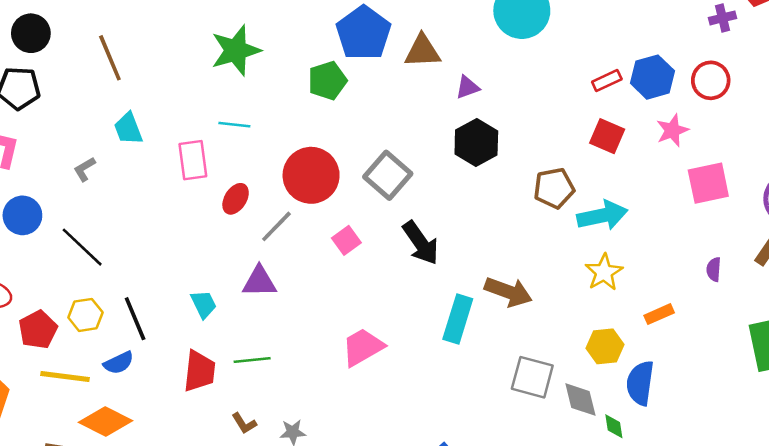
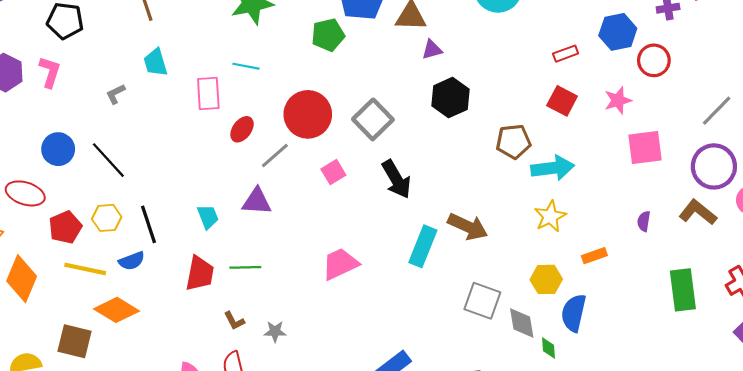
blue hexagon: (652, 77) -> (618, 32), moved
purple triangle: (467, 87) -> (432, 50), moved
blue circle: (22, 215) -> (58, 149), moved

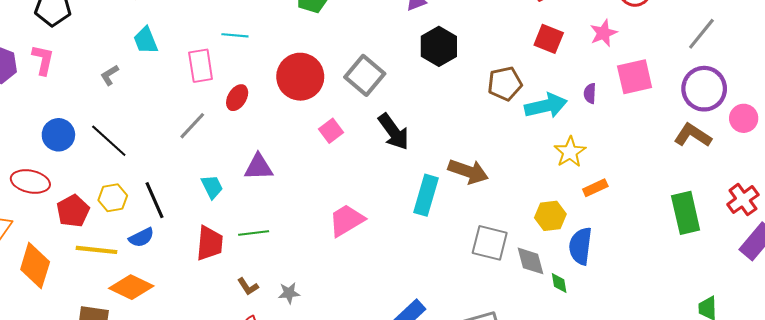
gray line: (275, 156) -> (192, 126), moved
yellow star: (550, 216) -> (570, 152), moved
purple semicircle: (644, 221) -> (590, 93), moved

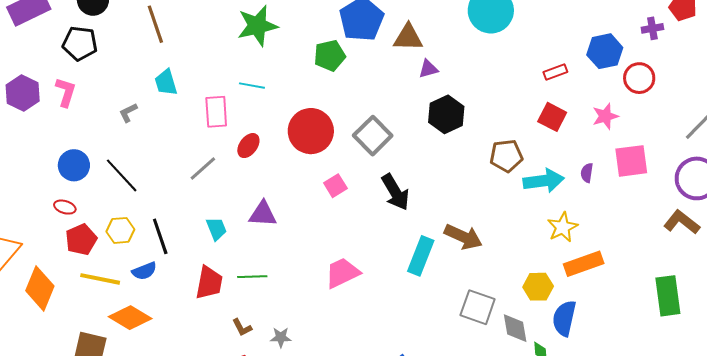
red ellipse: (30, 182) -> (65, 207), moved, size x0.6
orange rectangle: (595, 188) -> (584, 264), size x1.6

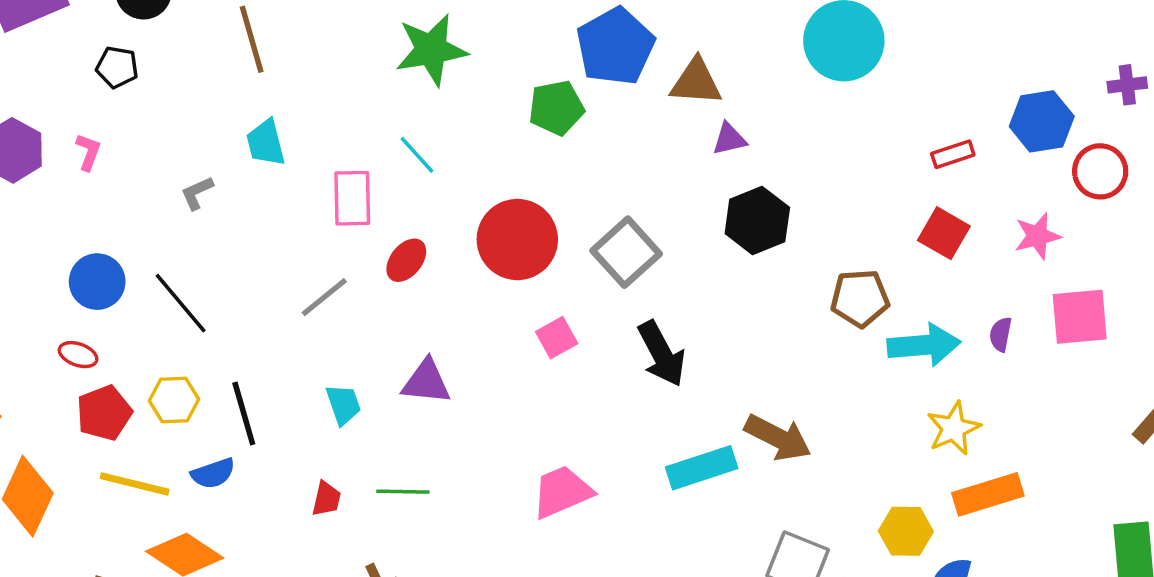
black pentagon: (80, 43) -> (117, 67), size x0.7
cyan line: (252, 86) -> (417, 155), turned 35
pink L-shape: (66, 92) -> (88, 152), size x0.7
cyan rectangle: (421, 256) -> (702, 468), turned 48
red trapezoid: (209, 283) -> (326, 499), size x0.6

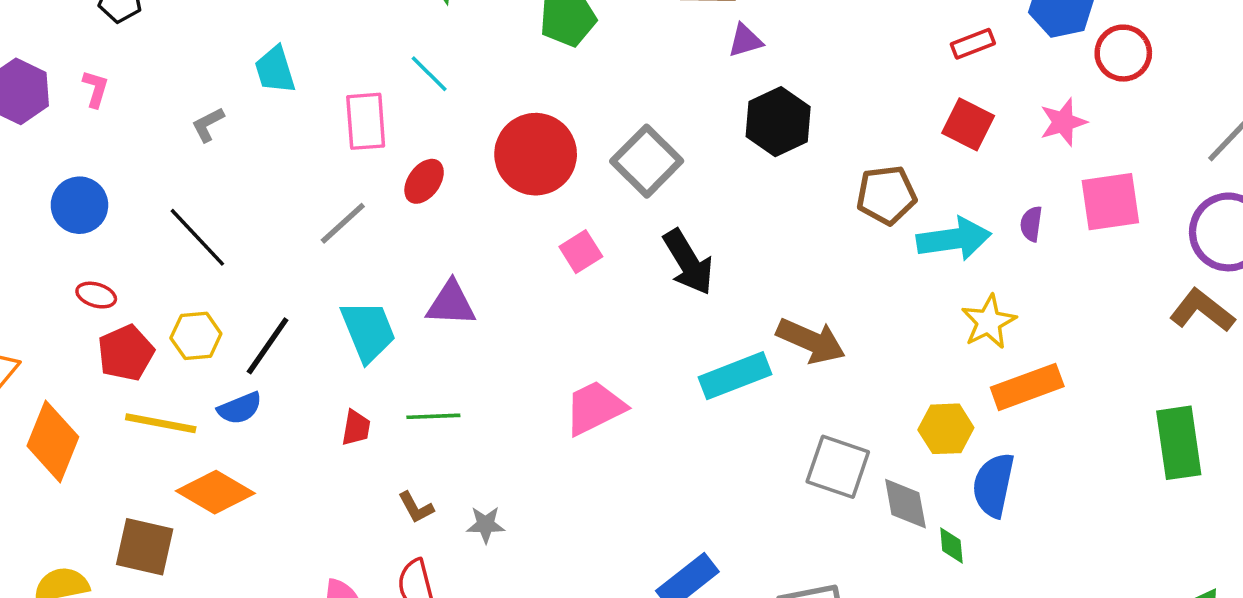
blue circle: (97, 282) -> (79, 205), moved
cyan trapezoid: (343, 404) -> (368, 331), size x1.5
black line: (244, 414) -> (268, 346), turned 54

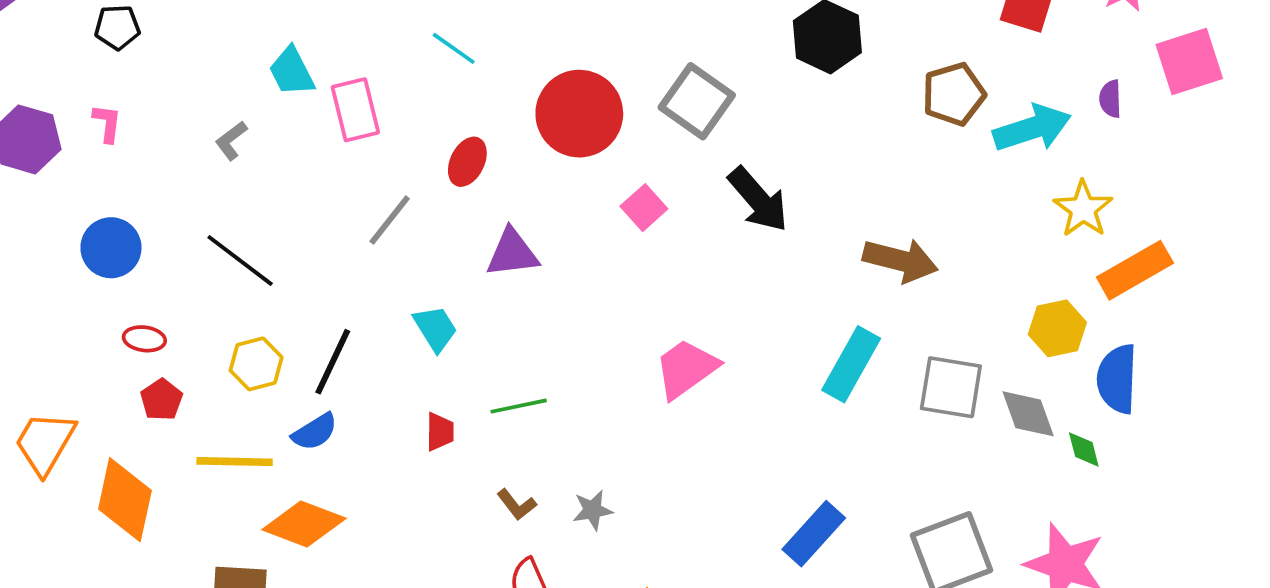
pink rectangle: (366, 121) -> (355, 110), moved
purple triangle: (451, 304) -> (512, 253), moved
cyan trapezoid: (368, 331) -> (435, 328), size x0.7
red pentagon: (126, 353) -> (161, 400), moved, size x0.7
cyan rectangle: (735, 376) -> (851, 364), moved, turned -30

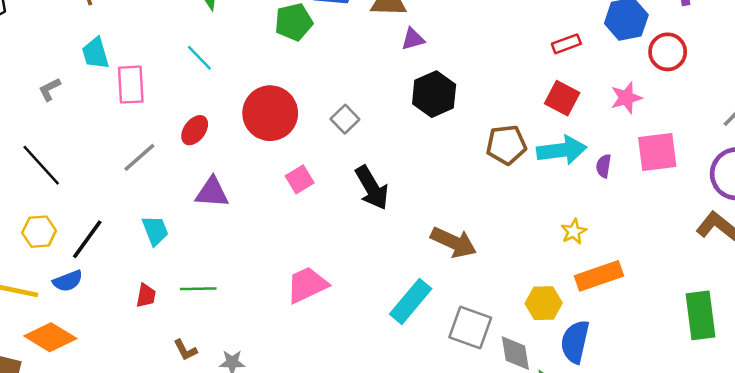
gray square: (697, 101) -> (345, 119), size x0.6
cyan arrow: (1032, 128) -> (562, 150), moved
yellow star: (1083, 209) -> (574, 232), size x0.7

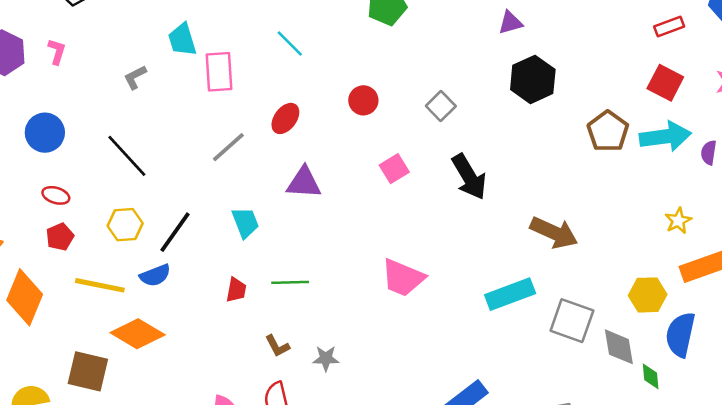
red circle: (270, 113) -> (363, 100), size x0.5
brown pentagon: (506, 145) -> (608, 131), turned -30
pink trapezoid: (307, 285) -> (403, 278), turned -132
cyan rectangle: (411, 301) -> (510, 294), turned 30

